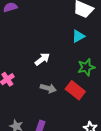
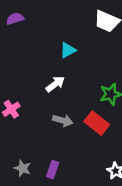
cyan triangle: (78, 36) -> (68, 50), moved

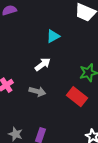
gray arrow: (63, 120) -> (37, 91), moved

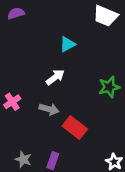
red rectangle: (77, 97) -> (75, 128), moved

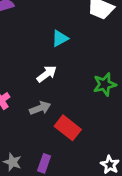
gray arrow: (49, 109) -> (40, 108), turned -36

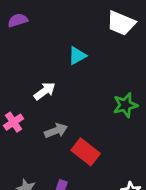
white arrow: (47, 74) -> (45, 91), moved

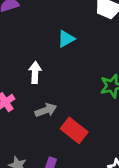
white arrow: (45, 91) -> (35, 72), turned -50

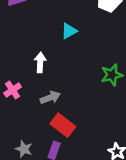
red rectangle: (74, 130) -> (63, 125), moved

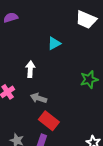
gray arrow: (50, 98) -> (39, 98), turned -140

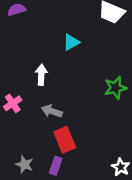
red rectangle: (49, 121) -> (65, 140), turned 30

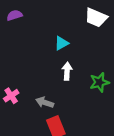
white arrow: (41, 75) -> (67, 71), moved

